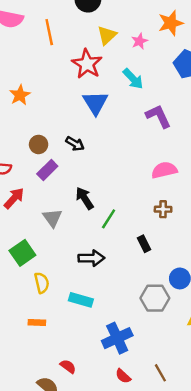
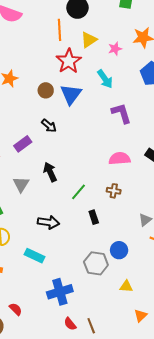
orange line: (49, 32) -> (59, 30), moved
brown circle: (39, 144) -> (46, 90), moved
green line: (109, 219) -> (78, 192), moved
red semicircle: (123, 376) -> (70, 324), moved

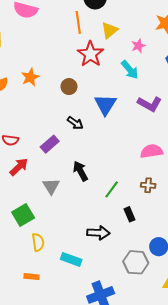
pink star: (115, 49) -> (138, 46), moved
blue triangle: (71, 94) -> (105, 105), moved
purple L-shape: (121, 113) -> (150, 104), turned 140
black arrow: (48, 222) -> (98, 233), moved

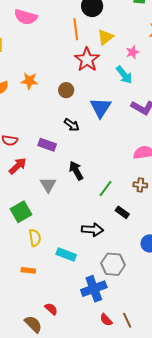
orange star: (30, 77) -> (29, 81), turned 30
purple rectangle: (50, 144) -> (47, 145), turned 60
black rectangle: (130, 214) -> (122, 212), turned -32
gray hexagon: (136, 262) -> (113, 264), moved

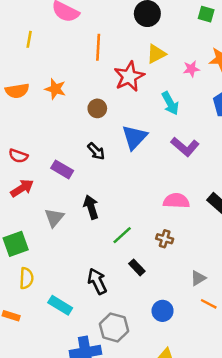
orange line: (76, 29) -> (98, 47), moved
pink star: (133, 52) -> (191, 69), moved
black arrow: (92, 230) -> (97, 281), turned -130

